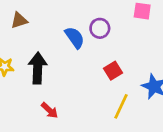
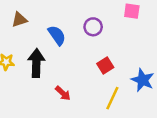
blue semicircle: (75, 38) -> (57, 35), moved
red arrow: (50, 110) -> (63, 93), moved

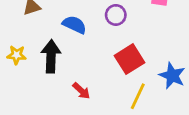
blue semicircle: (57, 35) -> (74, 25), turned -30
red square: (105, 66) -> (130, 59), size x1.5

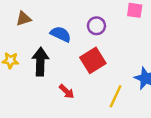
red square: (130, 59) -> (93, 60), moved

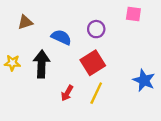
red arrow: (67, 91) -> (67, 93), turned 77
yellow line: (116, 96) -> (96, 93), moved

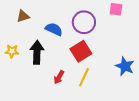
purple circle: (96, 29) -> (84, 22), size x1.5

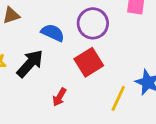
black arrow: (37, 52) -> (30, 64), turned 40
yellow line: (84, 77) -> (118, 98), moved

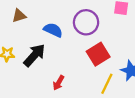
red square: (89, 62) -> (98, 54), moved

